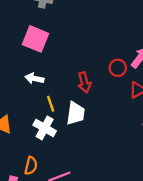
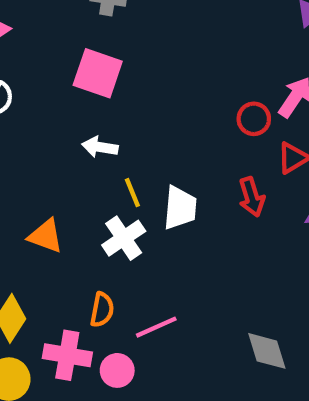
red arrow: (84, 82) -> (252, 197), moved
white cross: (45, 128) -> (124, 238), turned 30

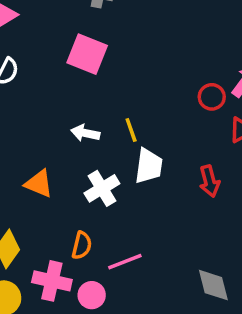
white arrow: (100, 147) -> (85, 133), moved
yellow line: (132, 193) -> (131, 130), moved
red arrow: (252, 197) -> (210, 181), moved

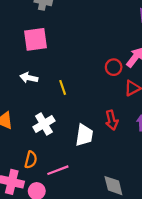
pink square: (87, 54) -> (36, 39), turned -30
white arrow: (85, 133) -> (29, 78), moved
white trapezoid: (149, 166) -> (84, 135), moved

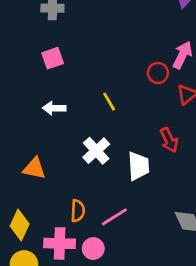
pink square: (36, 39) -> (53, 58), size x0.7
yellow line: (63, 87) -> (109, 102), moved
white cross: (44, 124) -> (96, 151), moved

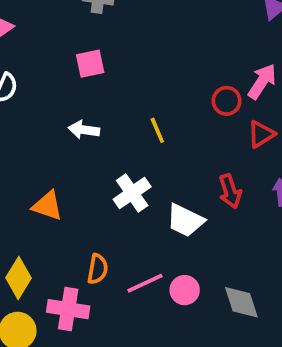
white trapezoid: (139, 166) -> (185, 220), turned 112
pink circle: (93, 249) -> (185, 290), moved

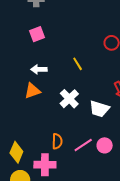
orange triangle: (47, 206) -> (32, 91), moved, turned -30

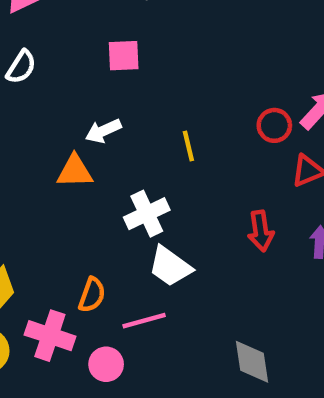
white arrow: (39, 69) -> (103, 131), turned -42
white trapezoid: (99, 109) -> (170, 266), moved
pink circle: (105, 145) -> (106, 364), moved

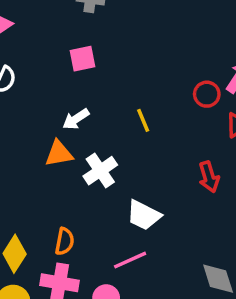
white cross: (147, 214) -> (100, 171), moved
orange semicircle: (92, 295) -> (64, 241), moved

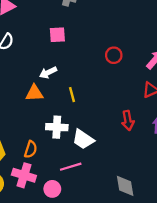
red circle: (207, 94) -> (114, 55), moved
yellow line: (143, 120) -> (72, 95), moved
white cross: (100, 171) -> (57, 127), moved, turned 30

